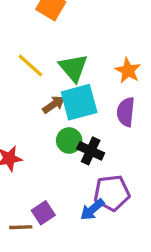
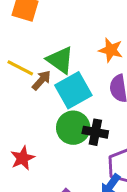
brown arrow: (54, 104) -> (41, 80), moved
green circle: (69, 140) -> (73, 128), size x1.4

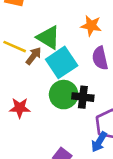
red star: (23, 158) -> (20, 108), moved, turned 30

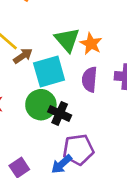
green triangle: (48, 37) -> (67, 40), moved

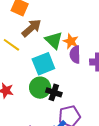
brown arrow: (23, 56) -> (31, 28), moved, size x1.5
purple semicircle: (90, 79) -> (75, 55), moved

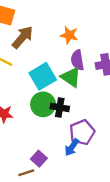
green triangle: (54, 40) -> (71, 77), moved
orange star: (71, 41) -> (69, 35), moved

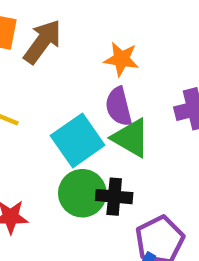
brown arrow: (23, 37) -> (43, 42), moved
purple semicircle: (77, 60) -> (119, 107), moved

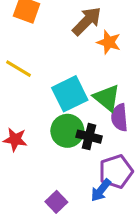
brown arrow: (43, 42) -> (87, 21), moved
purple semicircle: (119, 107) -> (119, 117), moved

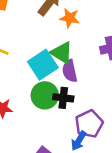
green triangle: (107, 98) -> (62, 53), moved
purple semicircle: (119, 117) -> (70, 71), moved

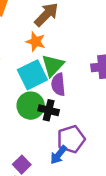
orange star: (70, 18) -> (36, 42), moved
green triangle: (62, 53) -> (53, 65), turned 35

